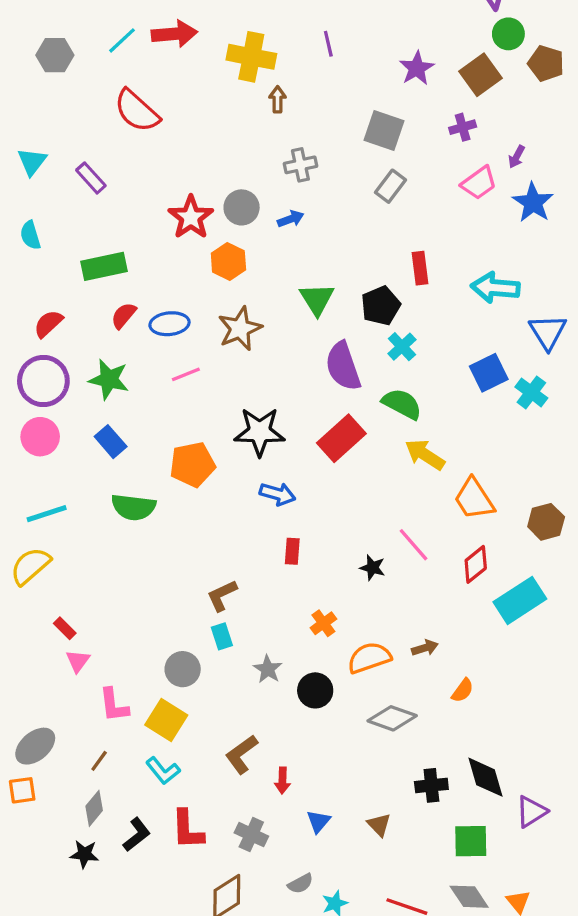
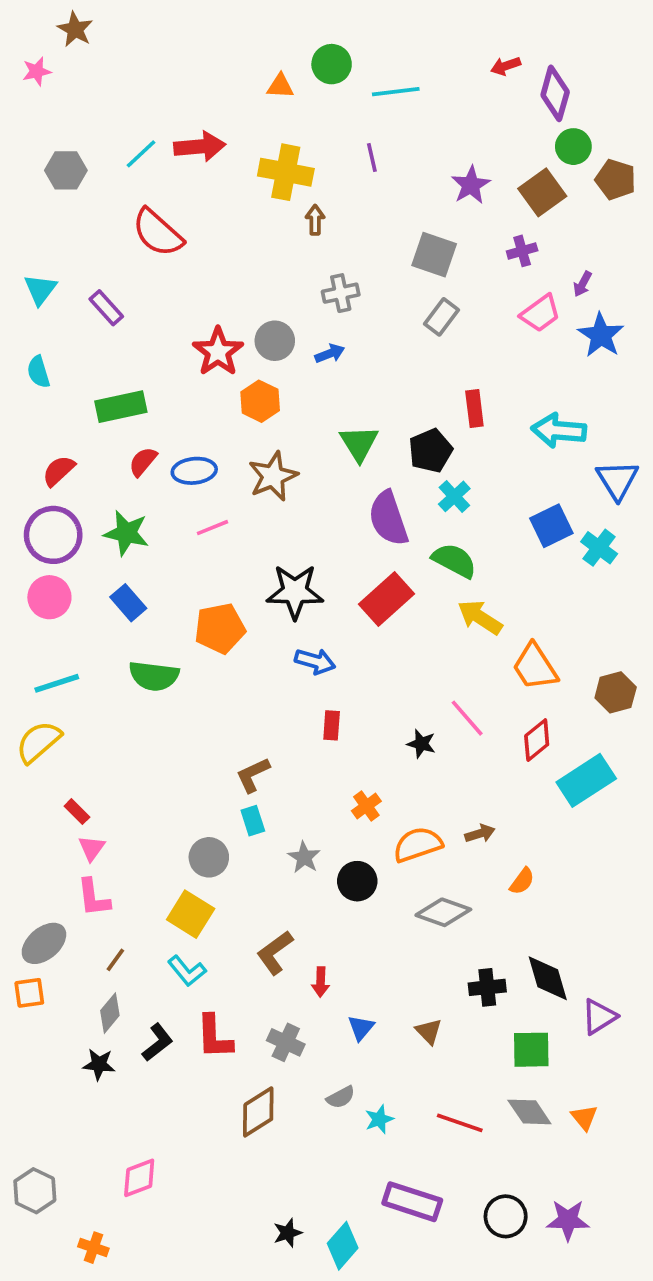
pink L-shape: (114, 705) -> (93, 898), moved

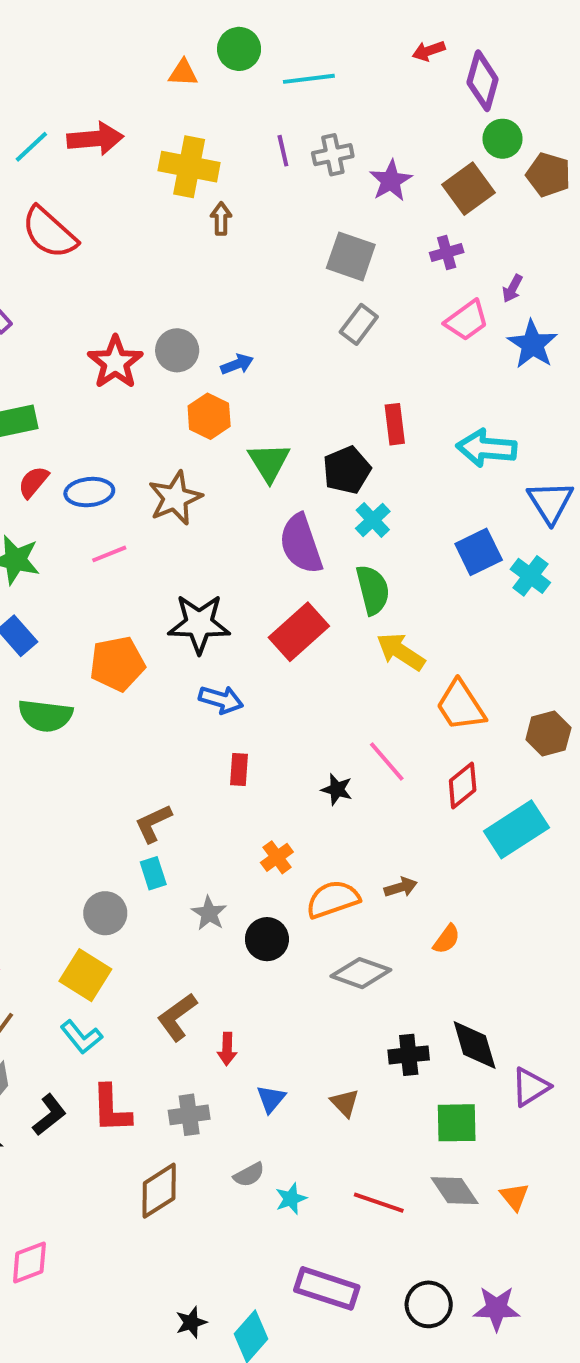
gray cross: (341, 293) -> (333, 155), moved
orange hexagon: (260, 401) -> (209, 416), moved
green semicircle: (454, 561) -> (373, 590), turned 48
gray cross: (286, 1042) -> (189, 1115), turned -33

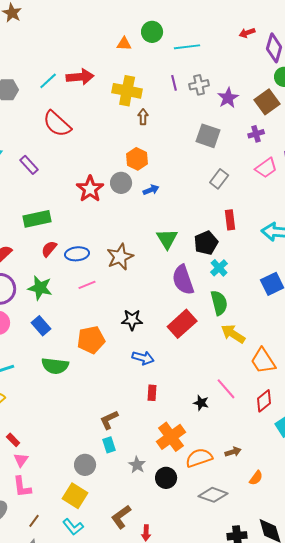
gray rectangle: (359, 324) -> (219, 179), moved
orange hexagon: (209, 416) -> (137, 159), moved
black star: (199, 624) -> (132, 320), size x0.7
orange cross: (277, 857) -> (171, 437), size x1.8

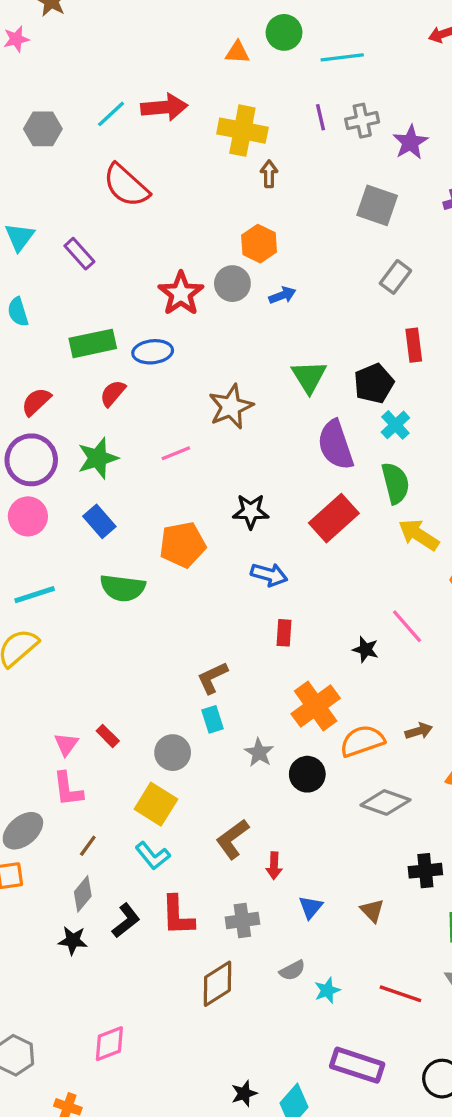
blue ellipse: (77, 254) -> (153, 352), moved
green star: (40, 288) -> (98, 458), turned -30
red rectangle: (13, 440) -> (108, 736), moved

